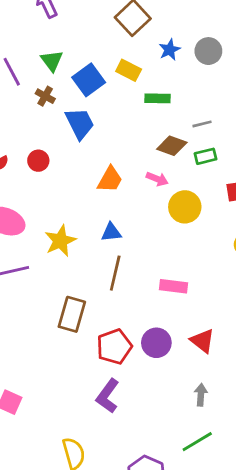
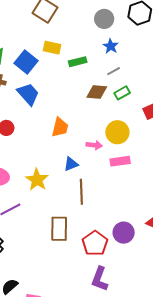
blue star: (170, 50) -> (111, 46), moved
pink arrow: (157, 179) -> (94, 145), moved
pink rectangle: (174, 286) -> (120, 161), moved

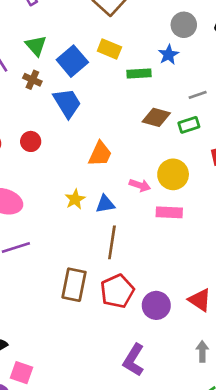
blue star: (111, 46) -> (168, 55), moved
gray line: (114, 71) -> (198, 95), moved
yellow star: (37, 180) -> (75, 199), moved, size x0.7
red pentagon: (95, 243) -> (117, 291), moved
purple L-shape: (100, 279) -> (134, 360), moved

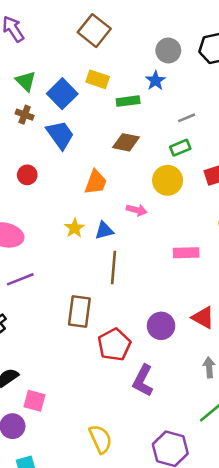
brown diamond: (156, 117) -> (126, 142), moved
yellow circle: (173, 174) -> (168, 180), moved
pink rectangle: (169, 212) -> (186, 253), moved
red pentagon: (117, 291) -> (114, 345), moved

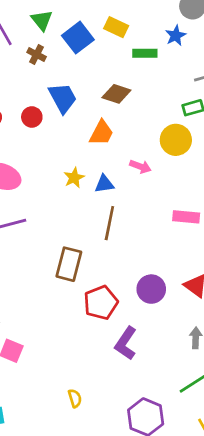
blue trapezoid: (60, 135) -> (63, 98), moved
brown diamond: (126, 142) -> (116, 94), moved
yellow semicircle: (100, 439) -> (75, 398), size x0.6

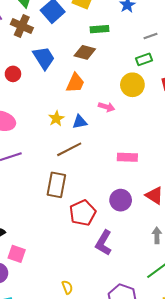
green rectangle: (145, 53) -> (99, 29), moved
brown cross: (37, 54) -> (22, 26), size x1.5
red circle: (32, 117) -> (13, 74), moved
pink rectangle: (186, 217) -> (127, 157), moved
brown line: (109, 223) -> (69, 149), moved, turned 55

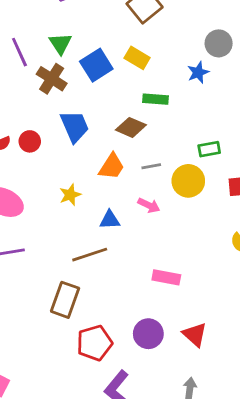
gray line: (150, 36) -> (151, 166), moved
yellow star: (56, 118) -> (70, 195), moved

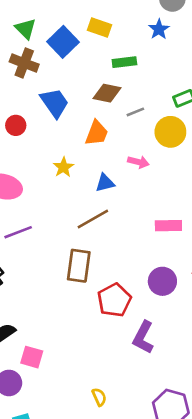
gray line: (151, 166) -> (135, 112), moved

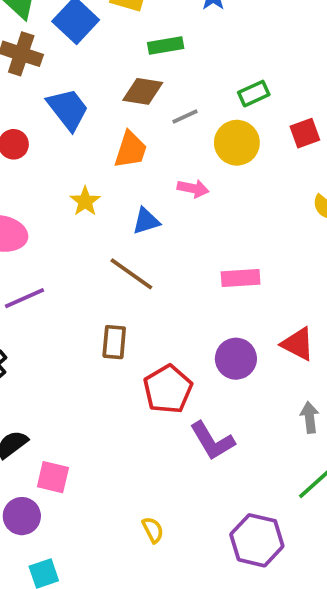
brown line: (93, 219) -> (131, 274), turned 68
brown rectangle: (79, 266) -> (114, 342), size x0.7
purple L-shape: (143, 337) -> (212, 441), turned -56

